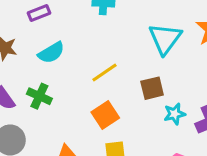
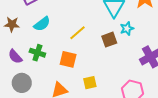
cyan star: (175, 114) -> (127, 29), moved
orange square: (105, 115) -> (68, 59), moved, turned -36

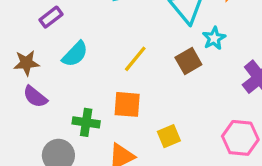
green cross: (37, 53) -> (86, 122), moved
purple semicircle: (15, 57) -> (35, 97), moved

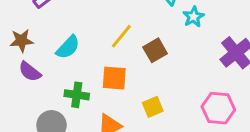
cyan semicircle: (75, 54) -> (68, 47), moved
brown square: (188, 61) -> (155, 50), moved

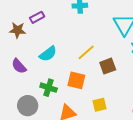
brown star: (21, 41) -> (17, 30), moved

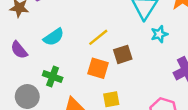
orange square: (76, 80) -> (98, 68), moved

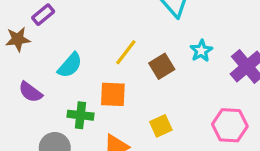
cyan star: (159, 34) -> (201, 51), moved
orange square: (98, 68) -> (113, 94), moved

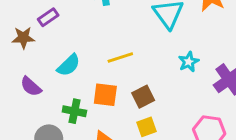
yellow line: (126, 52) -> (120, 58), turned 30
brown square: (162, 66) -> (143, 97), moved

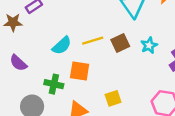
cyan semicircle: (69, 65) -> (62, 45), moved
brown square: (143, 97) -> (120, 43), moved

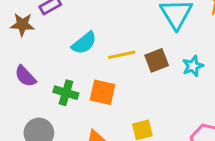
cyan semicircle: (62, 45) -> (84, 43), moved
green cross: (54, 84) -> (66, 93), moved

